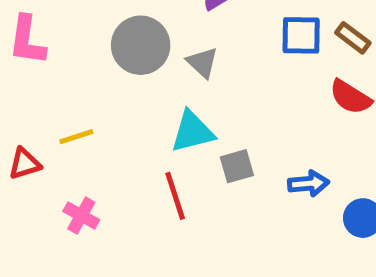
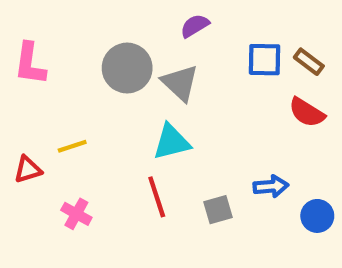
gray triangle: (202, 63) -> (180, 83), size x1.4
gray square: (237, 166) -> (218, 210), moved

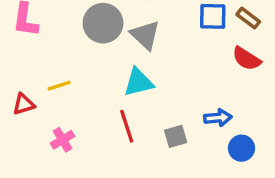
pink cross: (76, 214) -> (62, 140), turned 30
blue circle: (317, 216) -> (241, 148), moved

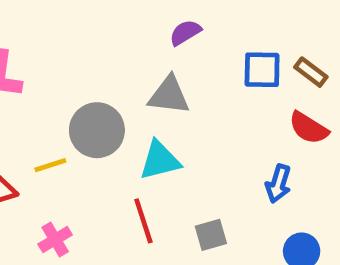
gray circle: (103, 23) -> (97, 130), moved
gray triangle: (145, 35) -> (169, 95), turned -36
blue arrow: (218, 118) -> (278, 184), moved, turned 112

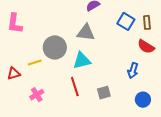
blue square: (262, 70) -> (126, 21), turned 30
brown rectangle: (311, 72) -> (147, 22), turned 48

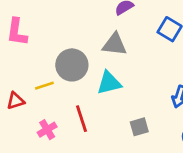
red line: (75, 87) -> (82, 119), moved

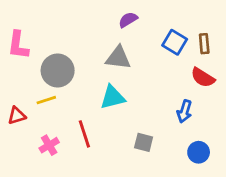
gray circle: (72, 65) -> (58, 70), moved
gray square: (139, 127) -> (144, 142), turned 30

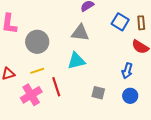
yellow line: (46, 100) -> (37, 71), moved
pink cross: (49, 145) -> (31, 95), size x1.5
blue circle: (199, 152) -> (130, 96), moved

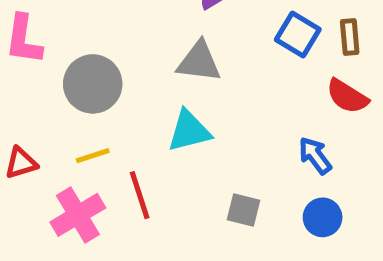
blue arrow: (127, 71) -> (315, 156), turned 126

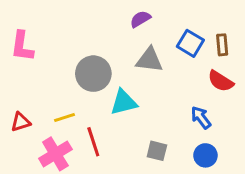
gray triangle: (199, 62) -> (149, 60), moved
gray circle: (93, 84) -> (93, 74), moved

